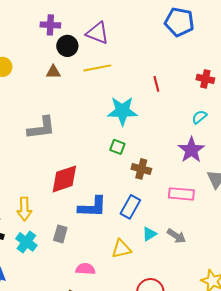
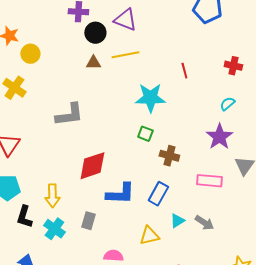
brown triangle: (53, 72) -> (93, 63), moved

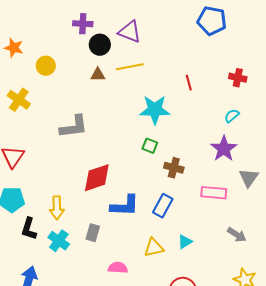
yellow circle: (30, 54) -> (46, 66), moved
cyan triangle: (177, 221) -> (185, 242), moved
gray arrow: (204, 223) -> (237, 235), moved

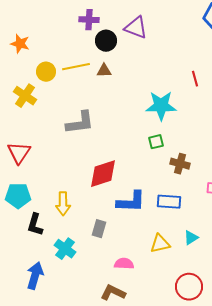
yellow circle: (46, 66) -> (46, 72), moved
yellow line: (130, 67) -> (76, 67), moved
green square: (150, 146) -> (156, 142), turned -35
blue rectangle: (163, 206) -> (169, 202), turned 65
cyan cross: (59, 241) -> (65, 249), moved

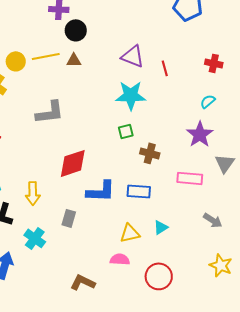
purple triangle: (136, 28) -> (133, 56), moved
pink semicircle: (124, 264) -> (120, 259), moved

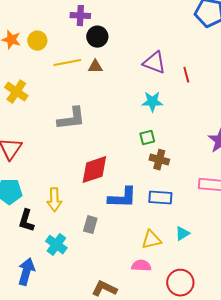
yellow circle: (16, 61) -> (37, 41), moved
cyan star: (131, 95) -> (152, 102), size x0.7
brown cross: (150, 153) -> (159, 160), moved

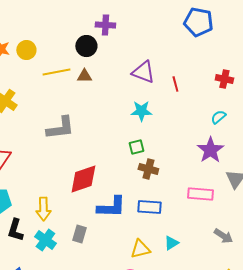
purple cross: (80, 16) -> (105, 25), moved
cyan cross: (56, 245) -> (45, 240), moved

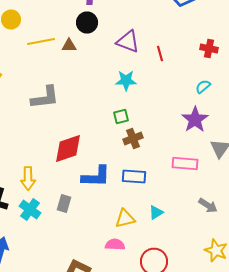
black circle: (86, 46) -> (87, 22), moved
brown cross: (148, 169) -> (133, 138), turned -36

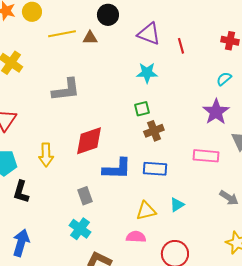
yellow arrow: (28, 178) -> (46, 155), moved
gray rectangle: (64, 204) -> (85, 196), turned -36
cyan cross: (30, 210) -> (80, 229), moved

